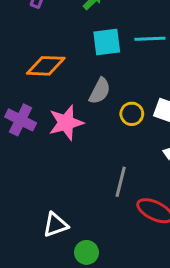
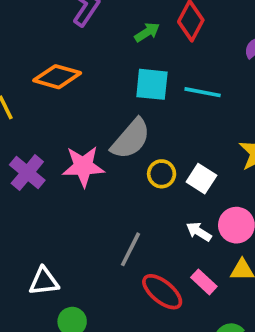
orange diamond: (46, 66) -> (57, 77), moved
gray semicircle: (100, 91) -> (131, 139), size x1.4
purple cross: (21, 120) -> (27, 173), moved

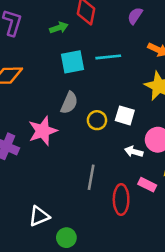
green arrow: (147, 32) -> (59, 28), turned 30
gray semicircle: (131, 139) -> (69, 103), size x0.7
red ellipse: (162, 292) -> (121, 200), turned 68

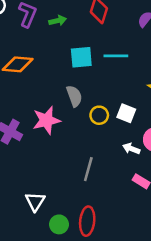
green arrow: (59, 28) -> (58, 21), moved
gray semicircle: (69, 103) -> (74, 96), turned -50
red ellipse: (121, 200) -> (87, 221), moved
white triangle: (39, 216) -> (35, 201), turned -40

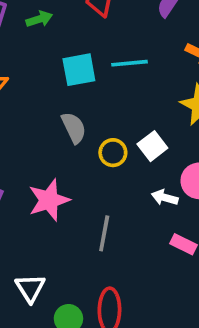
white square: (126, 113) -> (152, 146), turned 36
pink star: (46, 120) -> (49, 200), moved

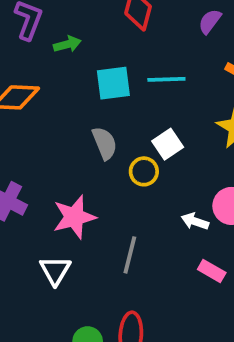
green arrow: (39, 19) -> (67, 44), moved
white square: (152, 146) -> (168, 144), moved
white triangle: (30, 288) -> (55, 271), moved

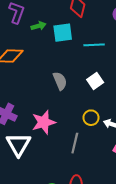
cyan square: (113, 83) -> (63, 33), moved
yellow circle: (144, 171) -> (91, 118), moved
white triangle: (55, 271) -> (19, 144), moved, size x1.4

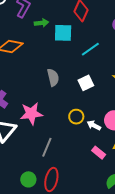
cyan line: (94, 45) -> (90, 49), turned -42
gray line: (75, 143) -> (47, 147), moved

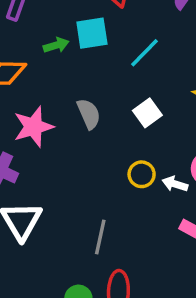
green arrow: (41, 23) -> (56, 45), moved
pink star: (31, 114) -> (33, 127), moved

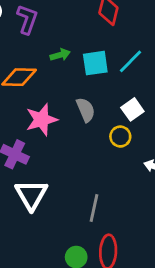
cyan square: (92, 33) -> (95, 63), moved
yellow circle: (142, 174) -> (120, 137), moved

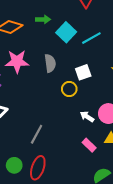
cyan square: (95, 63) -> (66, 32), turned 36

